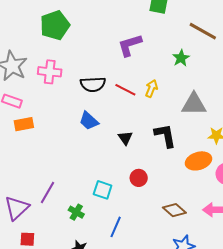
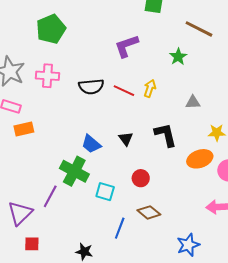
gray triangle: (194, 104) -> (193, 102), size x0.6
blue trapezoid: (89, 121) -> (91, 144), moved
brown diamond: (174, 210) -> (149, 212), moved
green cross: (76, 212) -> (74, 171), moved, size x1.8

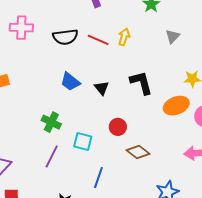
gray triangle: (193, 102) -> (172, 36), moved, turned -42
blue trapezoid: (91, 144) -> (70, 82), moved
green cross: (74, 171) -> (51, 122), size x0.7
purple line: (50, 196) -> (52, 156), moved
brown diamond: (149, 212) -> (138, 152), moved

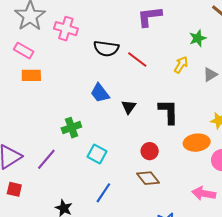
yellow arrow: (124, 37) -> (181, 65), moved
green cross: (51, 122) -> (71, 128), turned 30
red circle: (118, 127) -> (150, 151), moved
purple line: (52, 156) -> (46, 159), moved

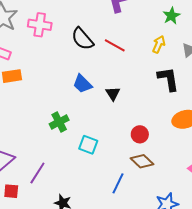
black semicircle: (106, 48) -> (82, 39), turned 50
black L-shape: (168, 112) -> (168, 79), moved
purple line: (46, 159) -> (37, 173), moved
blue line: (103, 193) -> (118, 183), moved

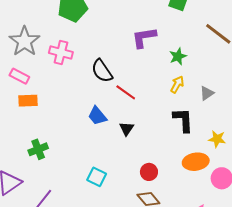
green star: (171, 16) -> (178, 56), moved
red line: (115, 45) -> (126, 92), moved
green cross: (59, 122) -> (38, 149), moved

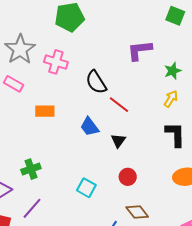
orange rectangle: (28, 101) -> (45, 111), moved
green cross: (38, 149) -> (31, 169), moved
red circle: (149, 172) -> (128, 177), moved

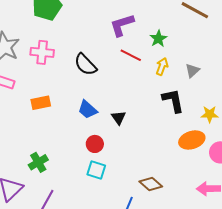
red line: (119, 105) -> (131, 55), moved
red circle: (128, 177) -> (95, 144), moved

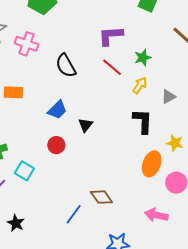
blue trapezoid: (88, 109) -> (57, 110), turned -100
orange ellipse: (192, 140) -> (152, 164), turned -65
cyan square: (96, 170) -> (24, 171), moved

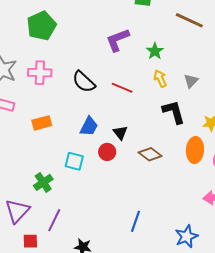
red line: (112, 67) -> (122, 88), moved
yellow arrow: (140, 85) -> (160, 79), turned -42
red circle: (56, 145) -> (107, 152), moved
cyan square: (24, 171) -> (74, 161), moved
brown diamond: (101, 197) -> (150, 154), moved

